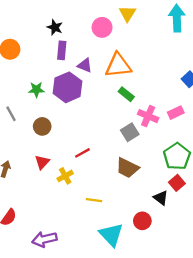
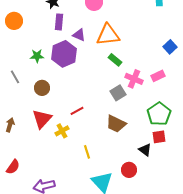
red triangle: (42, 162) -> (42, 119), size x1.5
red square: (177, 183) -> (159, 137), turned 32
yellow line: (94, 200) -> (87, 152), turned 64

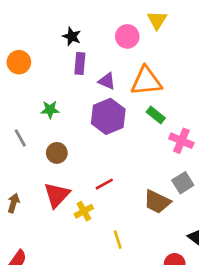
purple hexagon: (64, 54) -> (108, 116), moved
gray square: (118, 93) -> (183, 183), moved

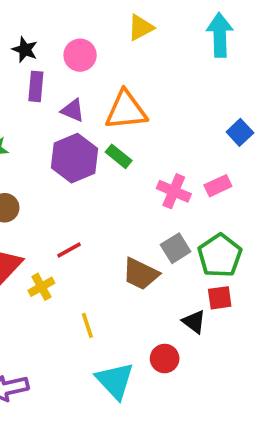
yellow triangle: (157, 20) -> (141, 28), turned 30
pink circle: (127, 36) -> (80, 55), moved
green rectangle: (156, 115) -> (119, 156), moved

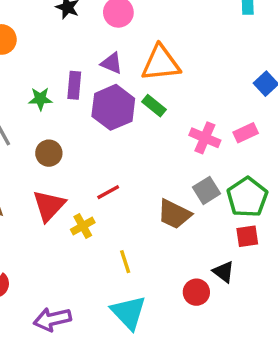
purple rectangle: (36, 86) -> (74, 85), moved
black triangle: (194, 322) -> (224, 272), moved
cyan triangle: (115, 381) -> (129, 313), moved

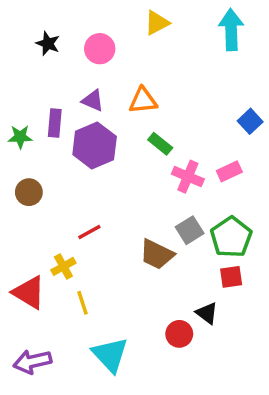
orange triangle: (161, 63) -> (143, 101), size x0.7
green rectangle: (154, 106) -> (160, 144), moved
red triangle: (49, 206) -> (29, 292), moved, turned -42
yellow line: (125, 262) -> (82, 303), moved

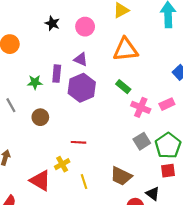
orange triangle: (143, 101) -> (125, 50), moved, size x1.4
red line: (89, 232) -> (79, 142), turned 32
brown trapezoid: (157, 254) -> (121, 176), moved
yellow line: (82, 303) -> (84, 182), moved

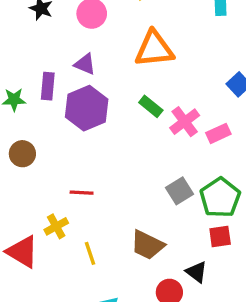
pink cross: (141, 107) -> (185, 122), moved, turned 30

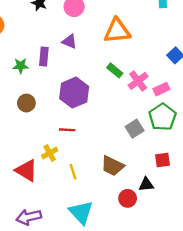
purple hexagon: (87, 108) -> (74, 93), moved
green pentagon: (220, 198) -> (162, 117), moved
black triangle: (196, 272) -> (146, 184), turned -42

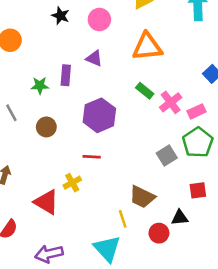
yellow line: (73, 172) -> (123, 219), moved

